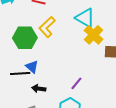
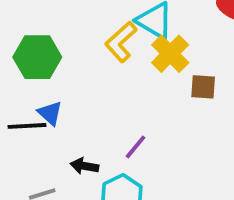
yellow L-shape: (47, 27) -> (121, 42), moved
black arrow: (39, 89) -> (84, 166), moved

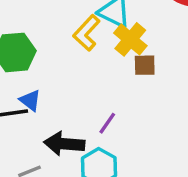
brown square: (203, 87) -> (145, 65), moved
black arrow: (84, 166) -> (64, 144), size x1.6

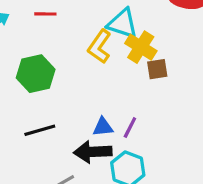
blue triangle: (30, 100) -> (103, 127), moved, turned -35

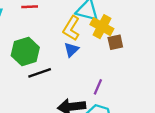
blue triangle: (103, 127) -> (71, 50), moved, turned -35
black line: (40, 130) -> (40, 73), moved

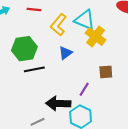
yellow L-shape: (71, 28) -> (59, 25), moved
brown square: (115, 42) -> (106, 72), moved

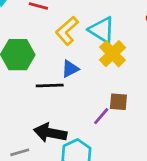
black line: (34, 69) -> (50, 85), moved
purple line: (84, 89) -> (101, 116), moved

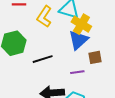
blue triangle: (70, 69) -> (78, 40), moved, size x1.5
purple line: (101, 116) -> (77, 72), moved, turned 56

